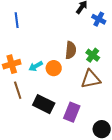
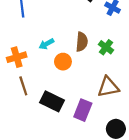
cyan arrow: (36, 66) -> (46, 44), moved
brown triangle: (91, 79) -> (108, 87), moved

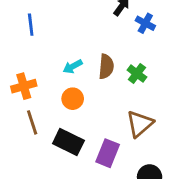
cyan arrow: (46, 44) -> (73, 67), moved
orange circle: (63, 62) -> (73, 99), moved
brown triangle: (108, 87) -> (140, 124), turned -30

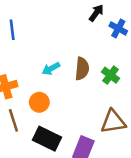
orange circle: (73, 99) -> (39, 102), moved
brown triangle: (140, 124) -> (113, 122), turned 32

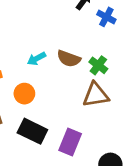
brown semicircle: (82, 69) -> (69, 59), turned 105
brown triangle: (113, 122) -> (96, 95), moved

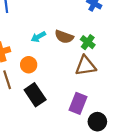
black rectangle: (32, 131) -> (35, 95), turned 30
purple rectangle: (70, 142) -> (78, 103), moved

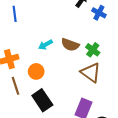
brown triangle: (86, 66) -> (91, 72), turned 45

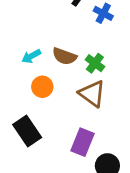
orange circle: (36, 71) -> (42, 87), moved

